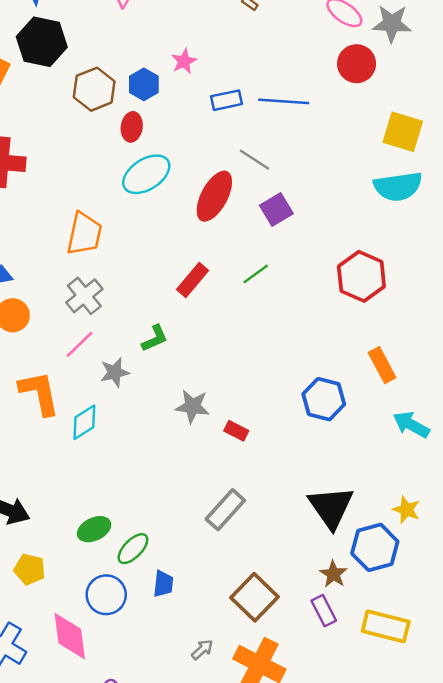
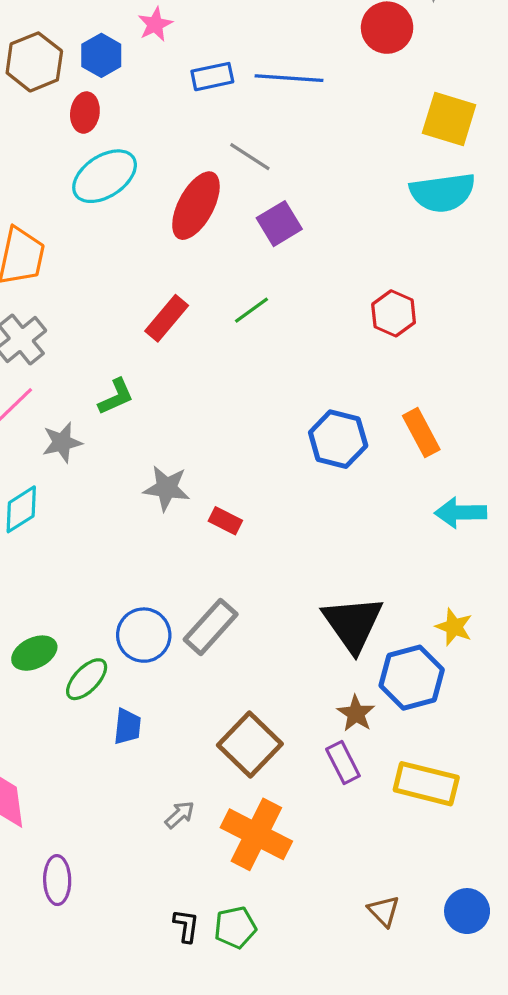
red hexagon: (361, 276) -> (394, 313), size x0.7
blue hexagon: (324, 399) -> (338, 439), moved
cyan arrow: (411, 425) -> (461, 513), turned -30
blue circle: (106, 595) -> (144, 635), moved

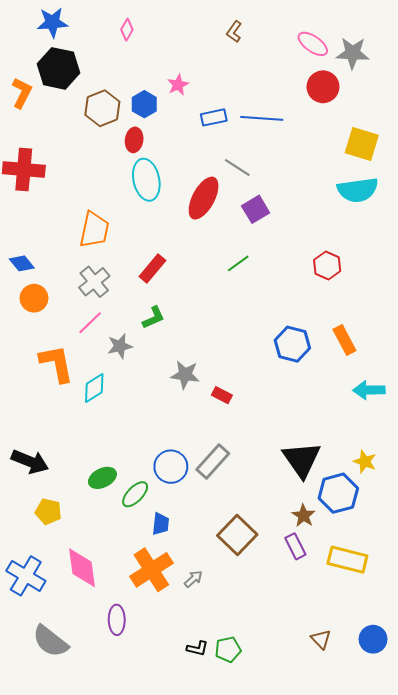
cyan ellipse: (105, 176) -> (146, 180), turned -69
red rectangle: (167, 318) -> (152, 269), moved
orange cross: (256, 834) -> (151, 570), moved, turned 30
black L-shape: (186, 926) -> (197, 648), turned 95

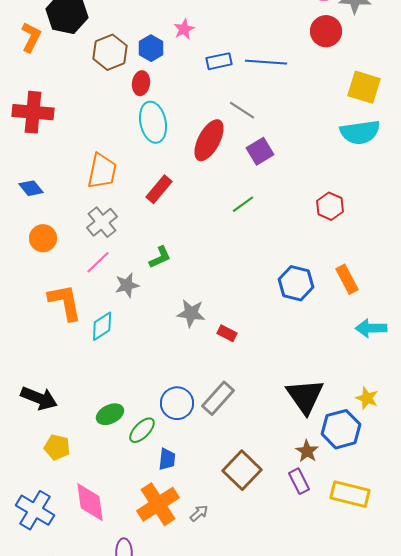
blue diamond: (22, 263) -> (31, 188), moved
red rectangle: (152, 269) -> (159, 189), moved

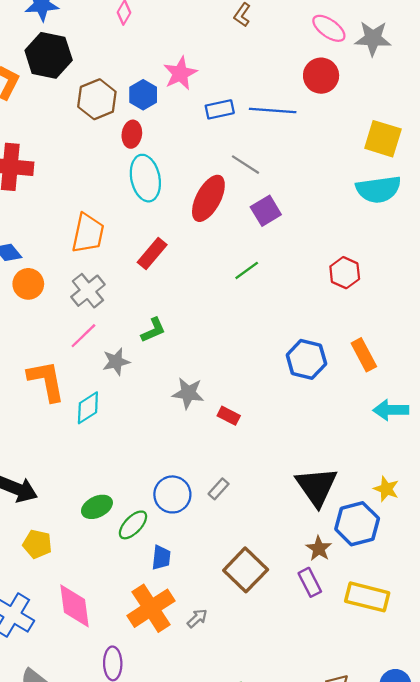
pink star: (184, 29) -> (180, 73), size x1.4
red circle: (326, 31) -> (321, 76), moved
orange circle: (43, 238) -> (28, 284), moved
gray rectangle: (218, 398) -> (219, 489), size x0.6

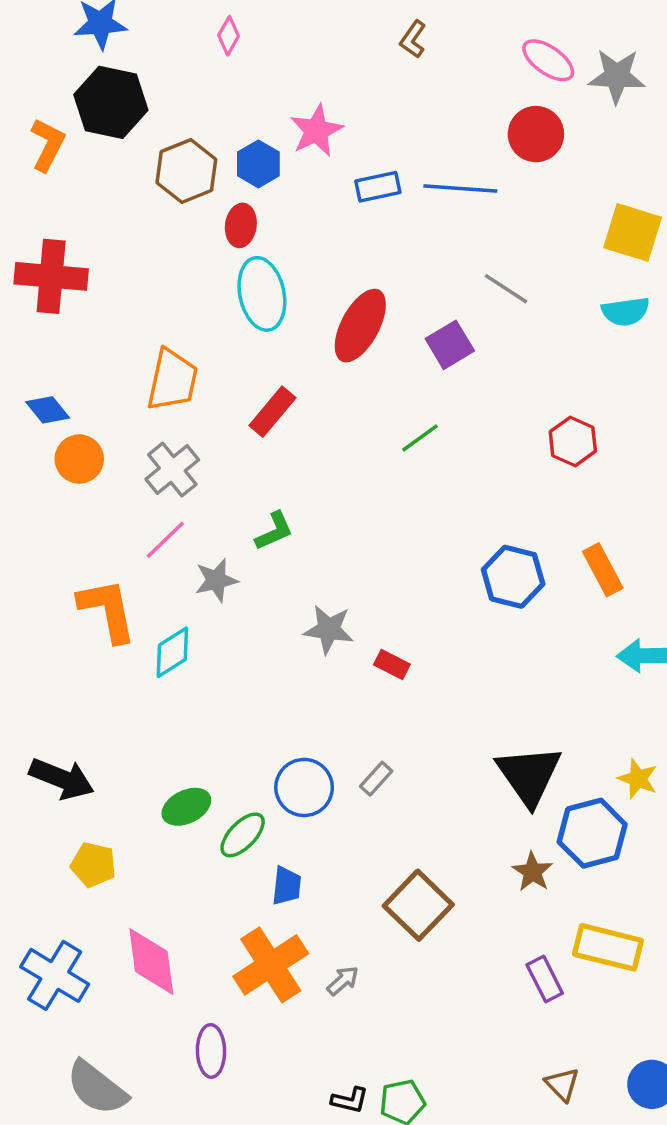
gray line: (246, 165) -> (506, 289), moved
cyan semicircle: (378, 189) -> (626, 311), size x0.7
purple rectangle: (310, 582) -> (545, 979), moved

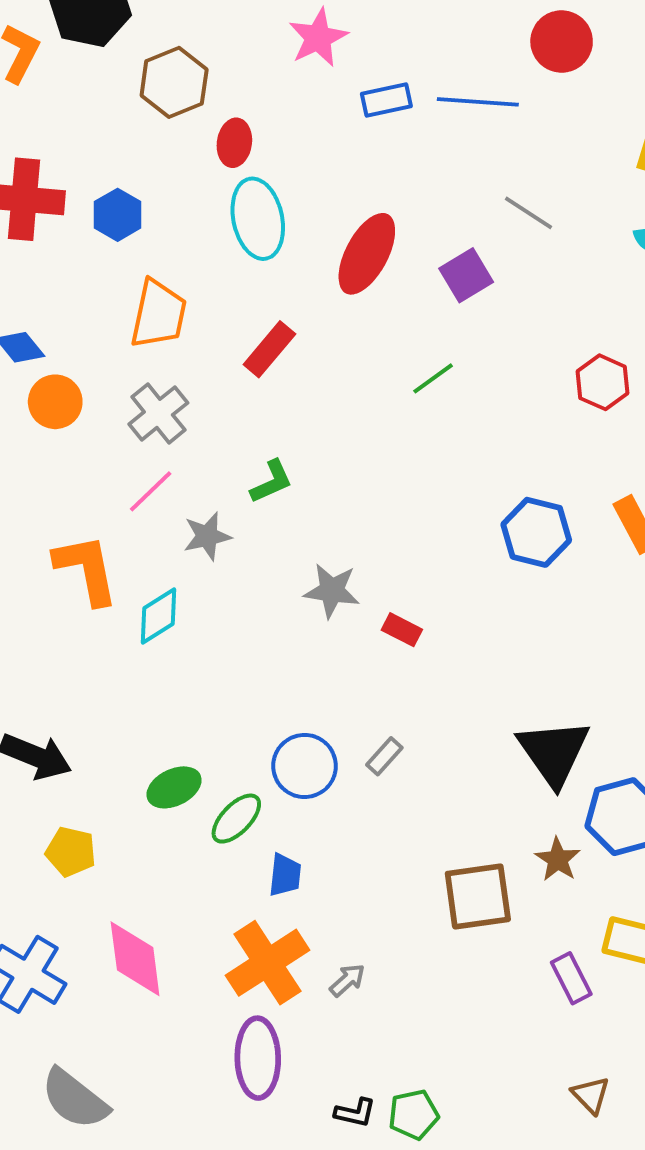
blue hexagon: (258, 164) -> (118, 215), moved
brown square: (418, 905) -> (478, 896), moved, turned 38
purple ellipse: (211, 1051) -> (258, 1058), moved, size x1.4

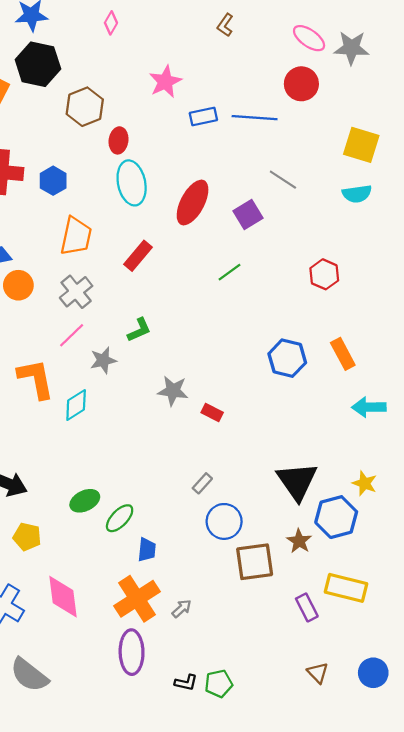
blue circle: (305, 766) -> (224, 521), moved

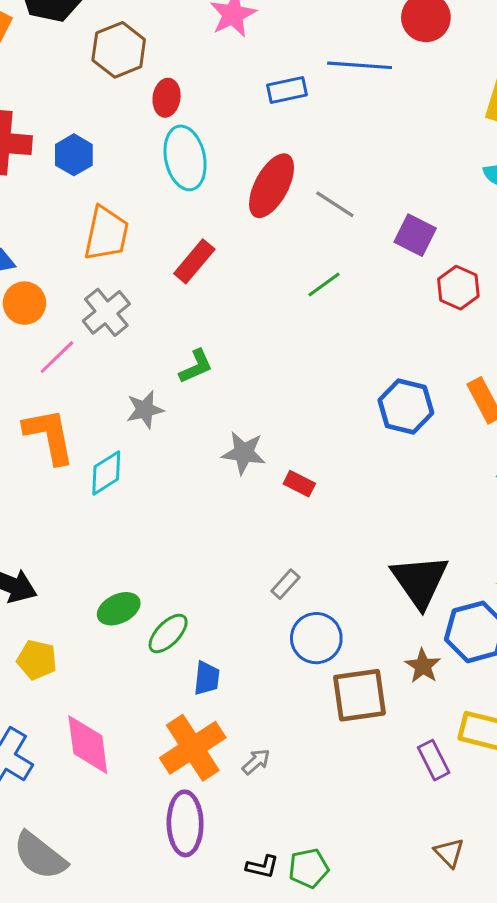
blue rectangle: (203, 116) -> (287, 90), moved
gray line: (283, 180) -> (335, 204), moved
purple square: (248, 214) -> (415, 235), moved, turned -32
pink line: (72, 335) -> (57, 357), moved

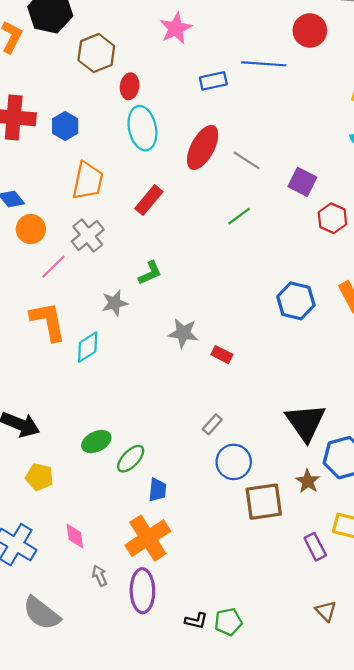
pink diamond: (88, 745) -> (75, 536), size x0.6
gray arrow: (256, 762) -> (100, 576), moved, turned -72

